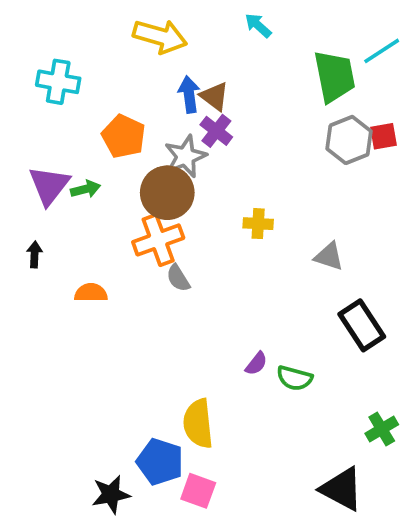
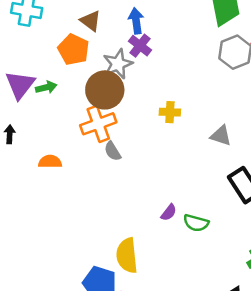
blue arrow: (189, 95) -> (136, 21), moved
brown triangle: (214, 96) -> (90, 21), moved

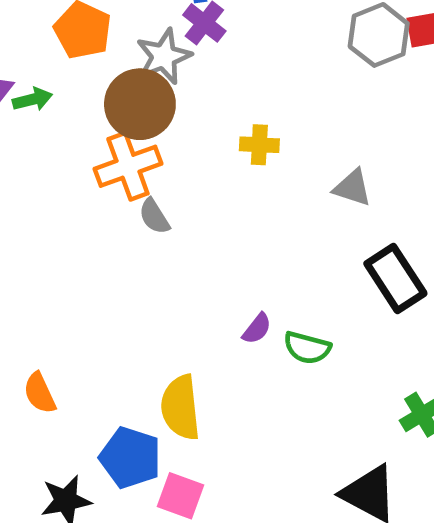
orange semicircle: (50, 162) -> (40, 393), moved, turned -115

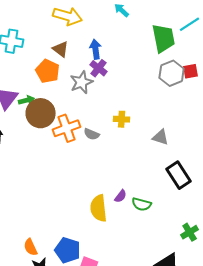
brown circle: (140, 104) -> (41, 113), moved
gray semicircle: (154, 216) -> (92, 134), moved, turned -35
orange semicircle: (40, 393) -> (31, 247), moved
yellow semicircle: (181, 407) -> (99, 208), moved

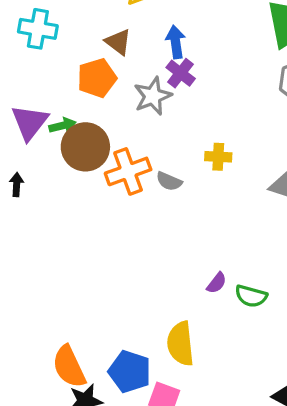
orange pentagon: (48, 71) -> (97, 78), turned 30
yellow semicircle: (99, 208) -> (181, 344), moved
orange semicircle: (31, 247) -> (69, 367), size x1.5

